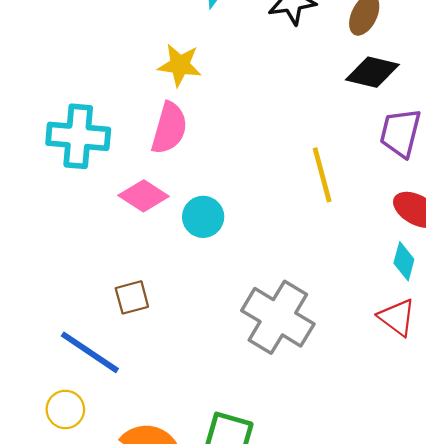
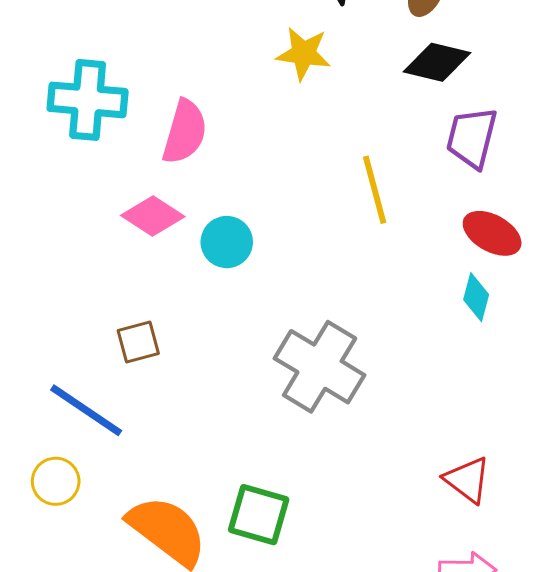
yellow star: (180, 65) -> (304, 54), moved
cyan cross: (78, 136) -> (88, 100), moved
red triangle: (397, 317) -> (467, 480), moved

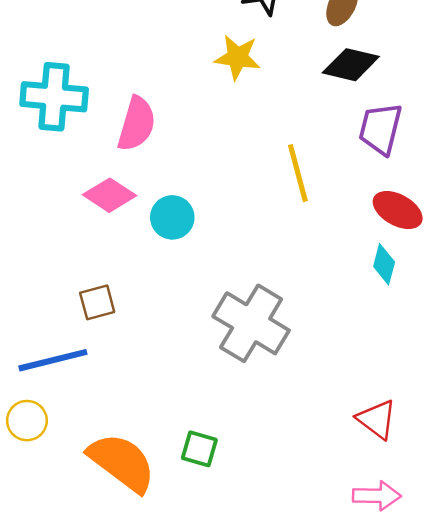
blue line: (86, 410) -> (53, 360), turned -48
green square: (259, 515) -> (199, 449), size x0.7

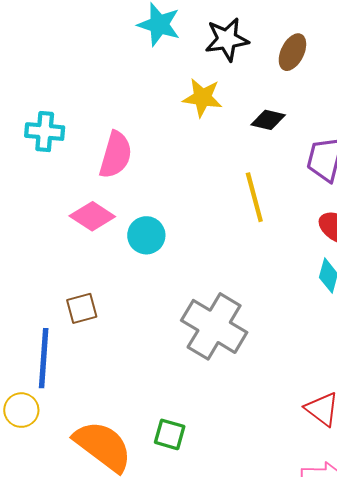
black diamond: (351, 65) -> (268, 120), moved, size x0.7
cyan cross: (54, 97) -> (45, 132), size x0.7
blue line: (53, 360) -> (44, 358), turned -72

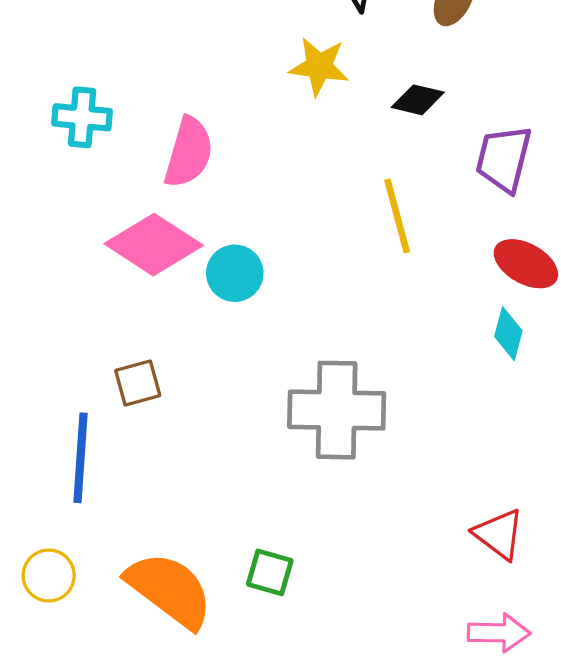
pink diamond: (92, 216) -> (154, 245), size x1.4
gray cross: (214, 326) -> (337, 410), turned -30
yellow circle: (21, 410) -> (49, 576), moved

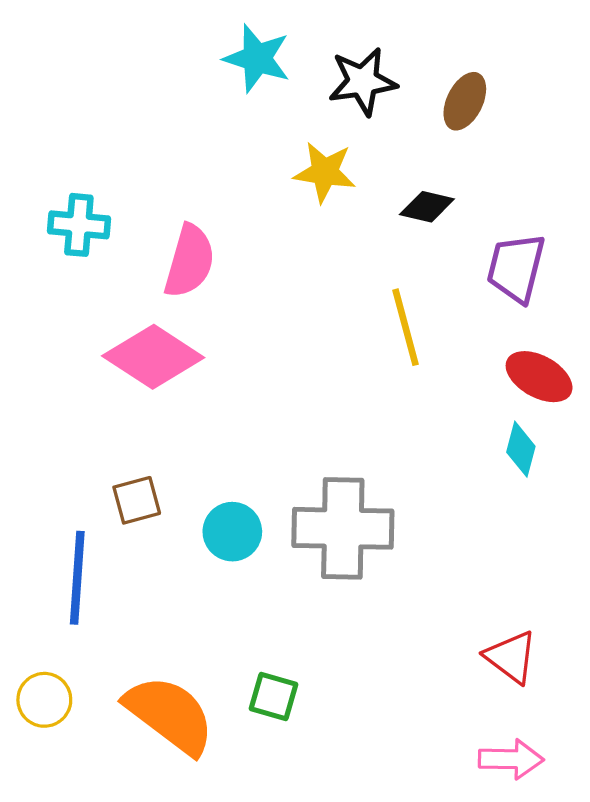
cyan circle: (235, 273) -> (232, 532), moved

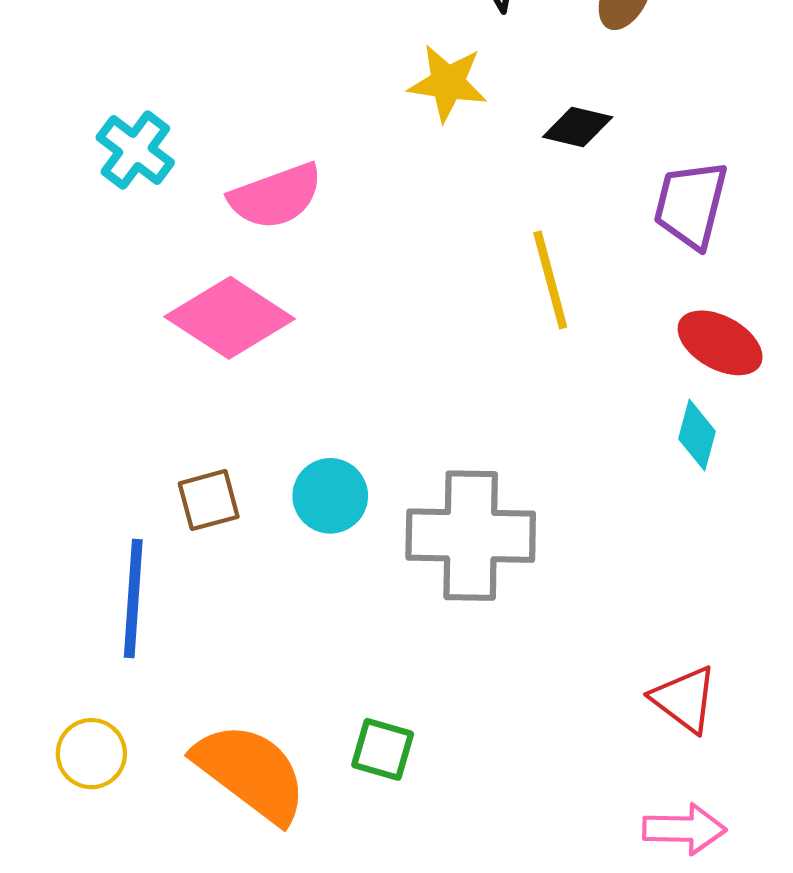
cyan cross: (79, 225) -> (135, 150), turned 32
pink semicircle: (189, 261) -> (276, 196), turned 54
cyan circle: (232, 532) -> (330, 496), moved

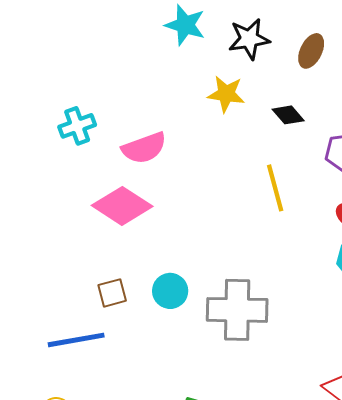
black diamond: (578, 127) -> (288, 115), turned 36
cyan cross: (135, 150) -> (77, 126), turned 33
blue line: (133, 599) -> (76, 340), turned 76

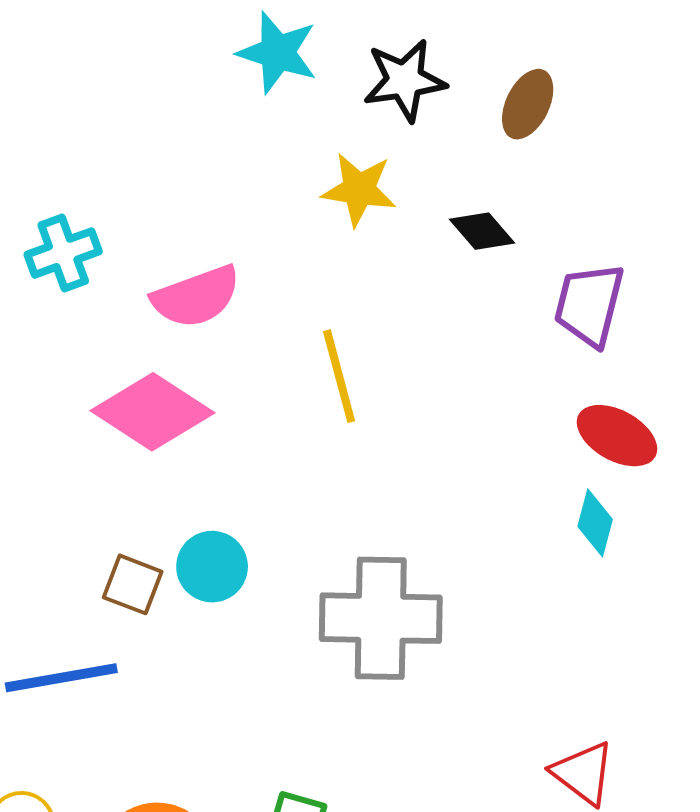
yellow line: (275, 188) -> (339, 376), moved
cyan circle: (170, 291) -> (212, 567), moved
brown square: (112, 293) -> (133, 584), turned 36

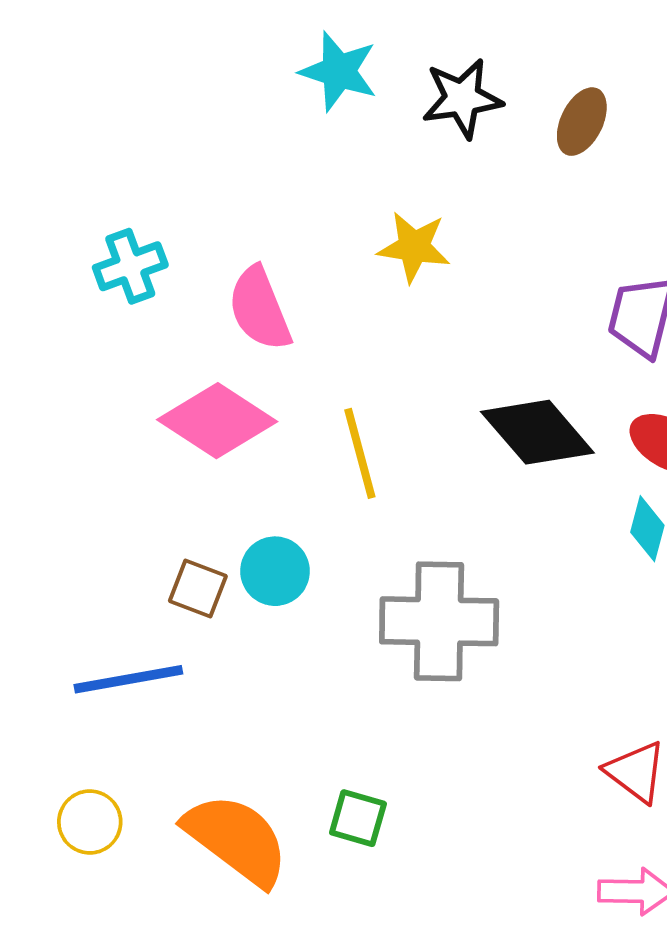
yellow star: (359, 189) -> (414, 247), moved
black diamond: (482, 231) -> (537, 432), moved, size x1.8
pink semicircle: (196, 297) -> (260, 309), turned 88
yellow line: (339, 376) -> (360, 453), moved

